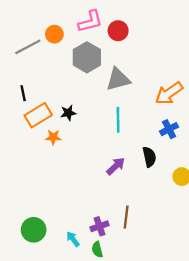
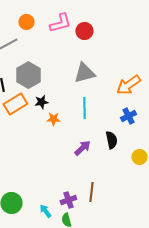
orange circle: (54, 34) -> (26, 22), moved
gray hexagon: (87, 57) -> (28, 75), moved
orange star: (53, 137) -> (53, 119), moved

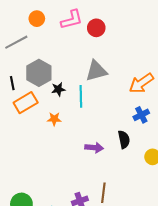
black star: (41, 102) -> (58, 89), moved
cyan line: (84, 108) -> (81, 96), moved
orange star: (53, 119) -> (54, 119), moved
purple arrow: (82, 148) -> (94, 148), turned 48

